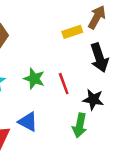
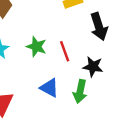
blue triangle: (28, 122) -> (49, 88), moved

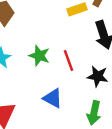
green arrow: (80, 91) -> (94, 113), moved

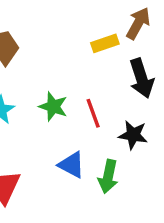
green arrow: (94, 113) -> (108, 177), moved

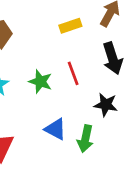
yellow rectangle: (105, 43) -> (70, 26), moved
red line: (93, 113) -> (73, 73), moved

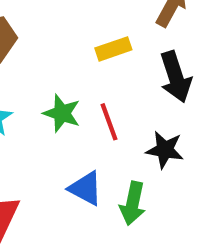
yellow rectangle: (70, 26) -> (113, 49), moved
red line: (73, 73) -> (109, 122), moved

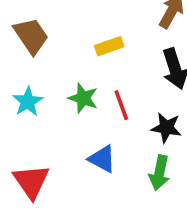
yellow rectangle: (113, 49) -> (109, 46), moved
green arrow: (133, 203) -> (159, 173), moved

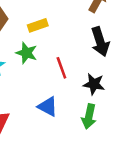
yellow rectangle: (109, 46) -> (38, 25), moved
green star: (83, 98) -> (26, 53), moved

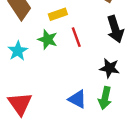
red line: (61, 68) -> (76, 37), moved
blue triangle: (48, 107) -> (77, 99), moved

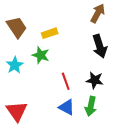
red line: (76, 37) -> (66, 81), moved

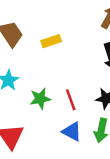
green star: (41, 55) -> (40, 99), moved, turned -30

